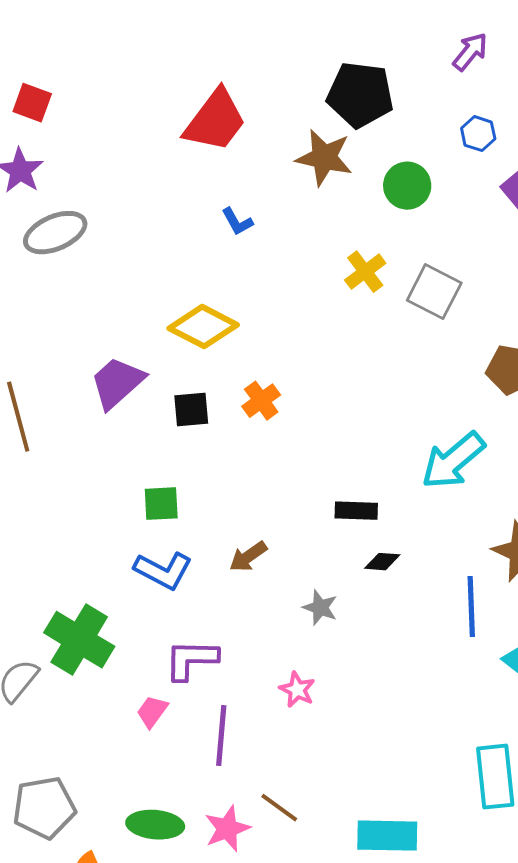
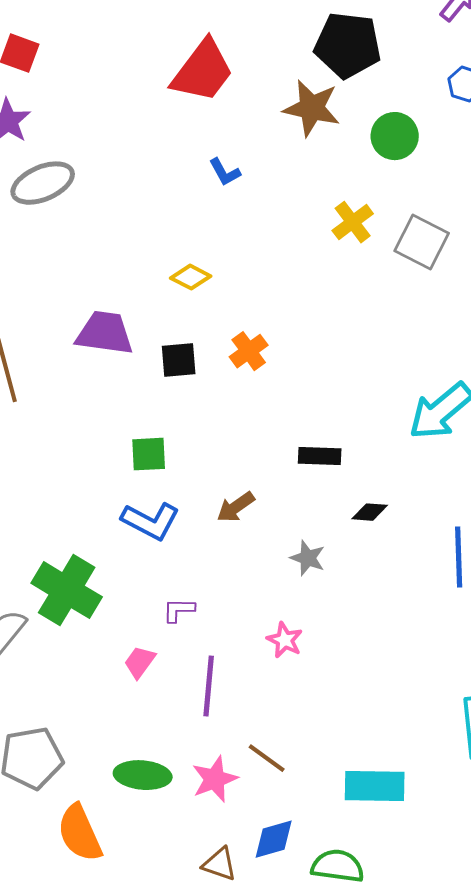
yellow diamond: (203, 327) -> (191, 277), size x0.6
purple trapezoid: (117, 383) -> (105, 333), turned 50
black rectangle: (356, 511) -> (320, 456), moved
purple L-shape: (191, 660) -> (179, 610), size x0.6

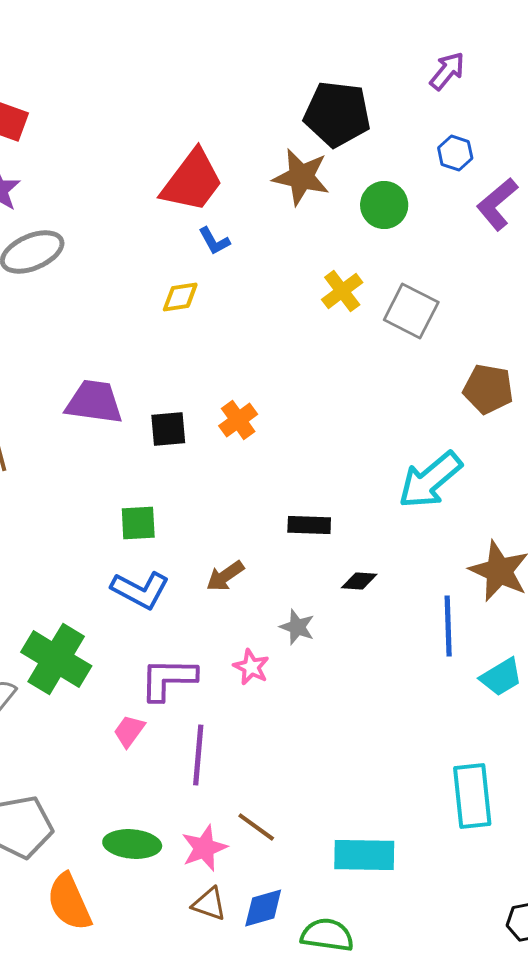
red trapezoid: (203, 71) -> (192, 181), moved
yellow diamond: (191, 277) -> (180, 297), moved, turned -36
purple L-shape: (179, 610) -> (168, 679), size x1.8
pink star: (285, 640) -> (251, 667), moved
brown triangle: (220, 864) -> (209, 904), moved

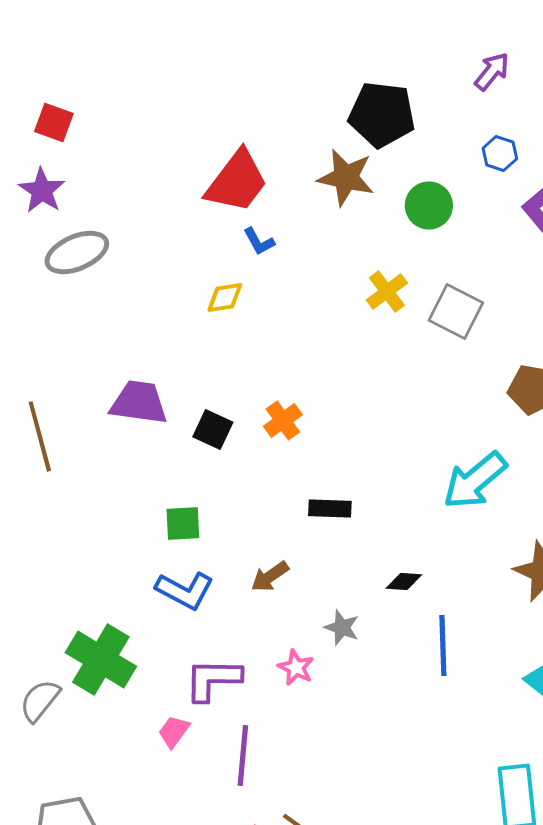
black square: (168, 429) -> (213, 429), turned 30
black rectangle: (309, 525) -> (330, 508), moved
blue line: (448, 626) -> (443, 645), moved

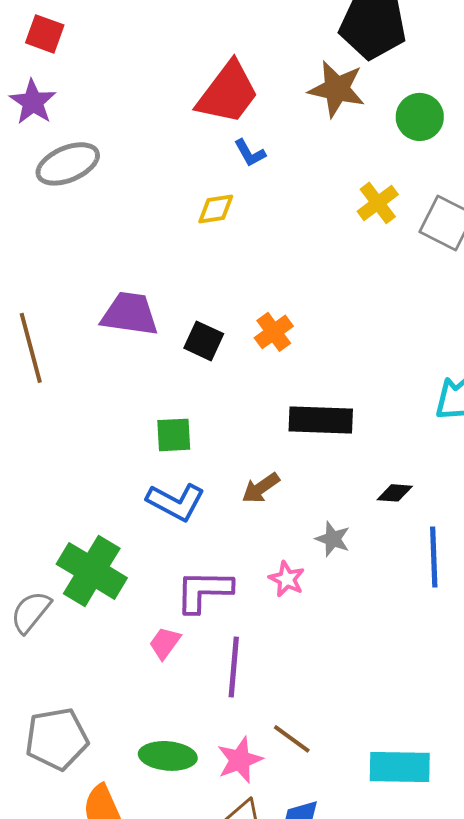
black rectangle: (330, 508) -> (321, 420), size x1.5

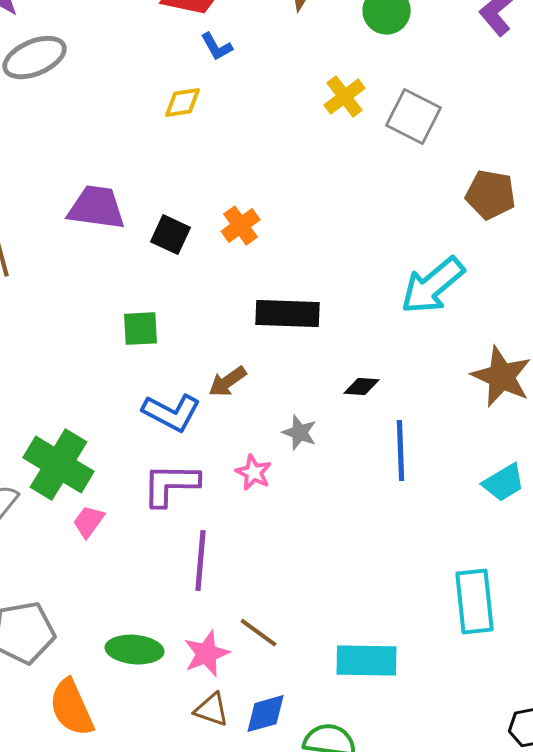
blue L-shape: (176, 502) -> (172, 413), moved
pink trapezoid: (165, 643) -> (89, 522), moved

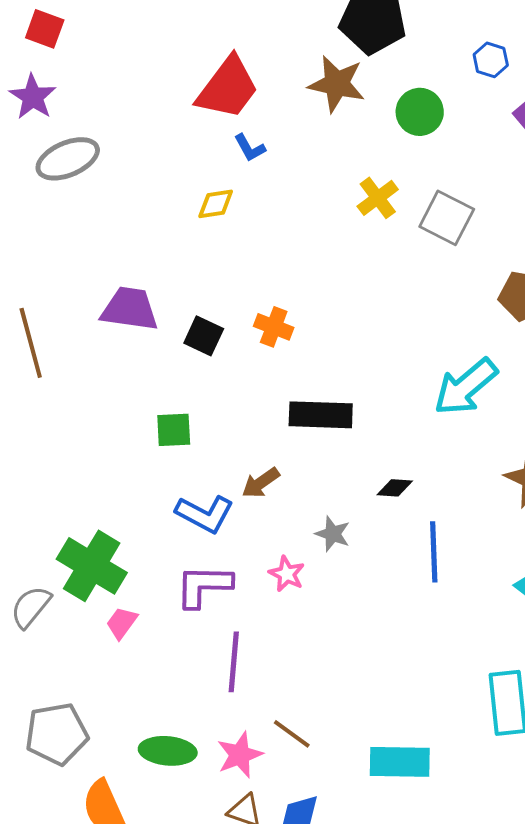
orange cross: (241, 226) -> (274, 327), turned -33

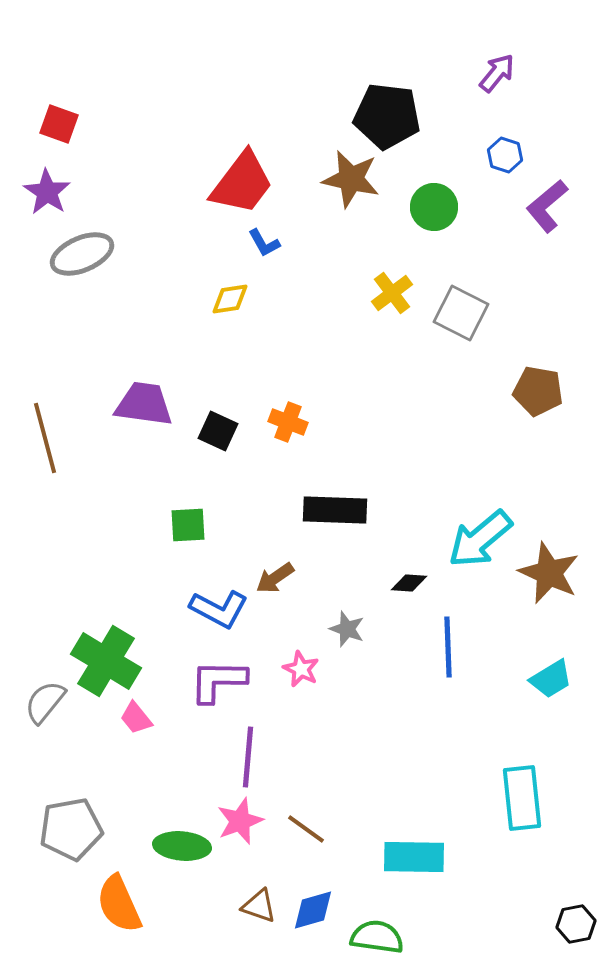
cyan arrow: (466, 387) -> (480, 539), moved
pink trapezoid: (122, 623) -> (136, 718), turned -75
pink star: (240, 755) -> (240, 821), moved

